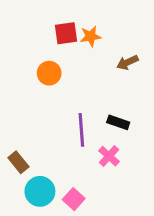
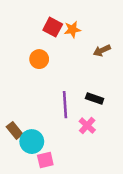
red square: (66, 33) -> (53, 27), turned 36
cyan circle: (40, 191) -> (32, 142), moved
pink square: (74, 199) -> (45, 160), moved, turned 35

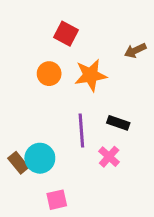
orange star: (72, 30) -> (91, 75), moved, size x1.5
brown arrow: (102, 50) -> (135, 51), moved
cyan circle: (32, 142) -> (40, 158), moved

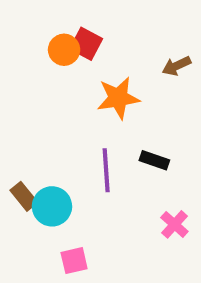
orange circle: (49, 74) -> (64, 50), moved
pink cross: (109, 157) -> (174, 224), moved
brown rectangle: (18, 163) -> (24, 196), moved

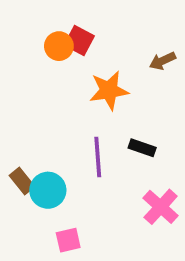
pink cross: (174, 224) -> (161, 207), size x1.4

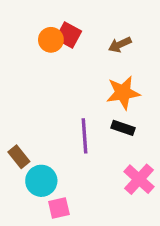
brown arrow: (162, 61) -> (120, 45), moved
orange star: (109, 90) -> (123, 93), moved
cyan circle: (48, 190) -> (41, 181), moved

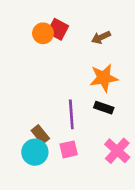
brown rectangle: (19, 157) -> (40, 135), moved
pink square: (59, 208) -> (69, 149), moved

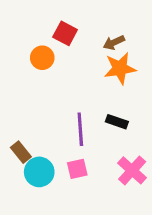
orange circle: (43, 33) -> (42, 58), moved
orange star: (104, 78) -> (120, 68), moved
brown rectangle: (40, 135) -> (21, 152), moved

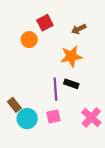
red square: (65, 33) -> (45, 23), turned 35
orange star: (120, 68) -> (71, 56), moved
black rectangle: (117, 122) -> (71, 84), moved

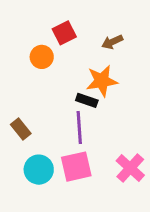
black rectangle: (71, 84) -> (87, 100), moved
brown rectangle: (14, 105) -> (21, 129), moved
pink square: (53, 116) -> (76, 167), size x1.5

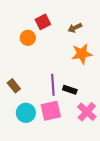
orange star: (102, 81) -> (82, 54), moved
black rectangle: (87, 100) -> (70, 90), moved

